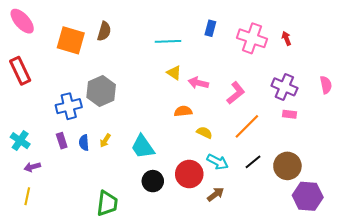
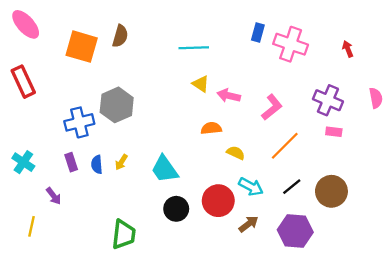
blue rectangle: (210, 28) -> (258, 33), moved
red arrow: (286, 38) -> (348, 49), moved
purple arrow: (32, 167) -> (54, 196), moved, turned -112
purple hexagon: (308, 196) -> (295, 231), moved

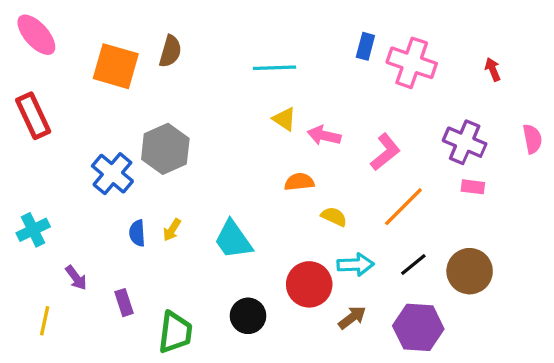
blue cross: (79, 122) -> (112, 174), turned -36
cyan cross: (23, 162) -> (33, 230), turned 30
purple rectangle: (71, 162) -> (124, 303), moved
cyan arrow: (251, 187) -> (355, 265), turned -30
black circle: (176, 209) -> (248, 316), moved

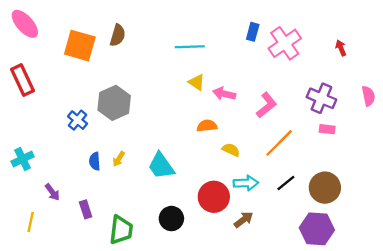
pink cross: (412, 63) -> (285, 43), turned 36
blue cross: (112, 174) -> (78, 120), size x0.7
purple hexagon: (418, 327) -> (317, 229), moved

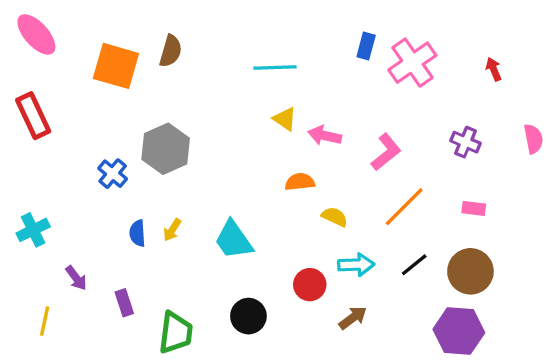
purple cross: (321, 98) -> (465, 142), size x0.7
pink rectangle: (327, 129) -> (474, 208), moved
red circle: (214, 197) -> (310, 285), size x0.7

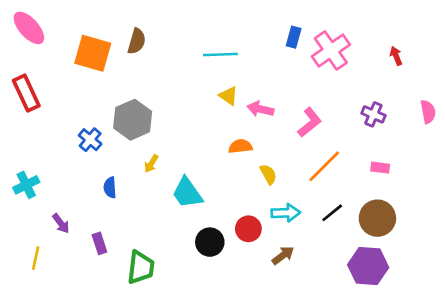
yellow semicircle: (335, 217) -> (268, 174), turned 36
yellow arrow: (172, 230) -> (151, 164), moved
black circle: (248, 316) -> (210, 242), moved

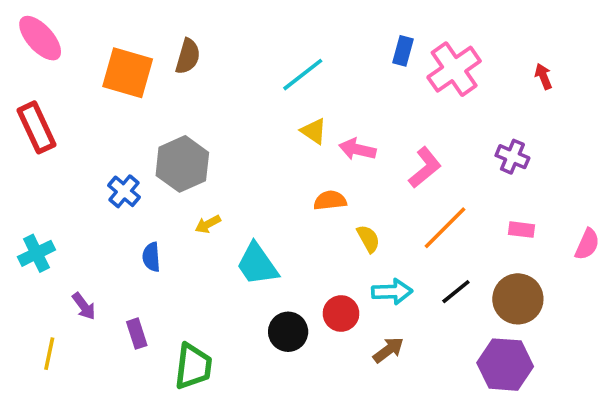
cyan line: (220, 55) -> (303, 75), turned -36
pink semicircle: (428, 112) -> (587, 244), moved, turned 35
yellow arrow: (151, 164) -> (208, 224), turned 30

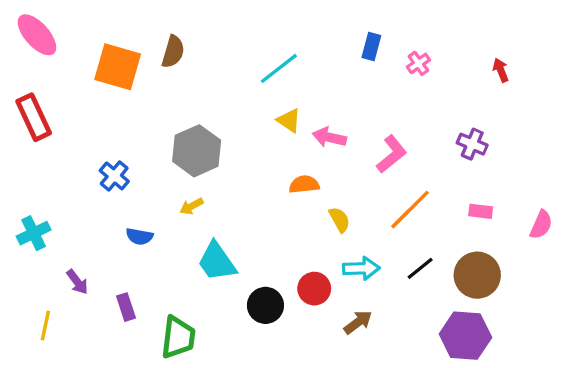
pink cross: (454, 69) -> (418, 63), size x0.5
gray hexagon: (182, 164) -> (197, 151), moved
blue semicircle: (151, 257) -> (139, 236), turned -76
cyan trapezoid: (257, 264) -> (217, 262), moved

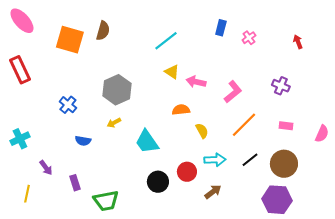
cyan trapezoid: (217, 262) -> (147, 142), moved
green trapezoid: (178, 337) -> (106, 201), turned 72

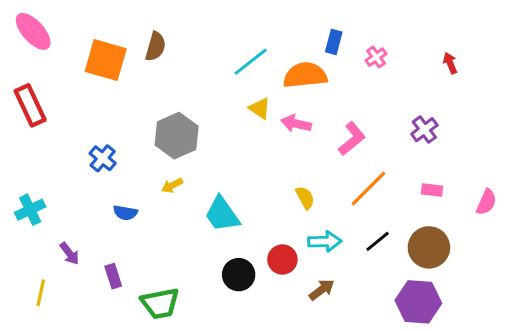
purple cross: (281, 86) -> (424, 130), turned 30
orange semicircle: (181, 110) -> (305, 75), moved, size x1.6

